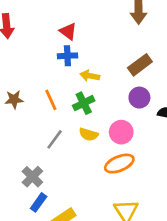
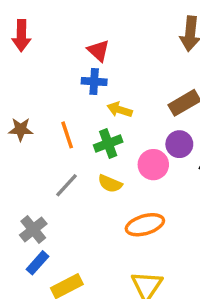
pink circle: (121, 132) -> (153, 165), moved

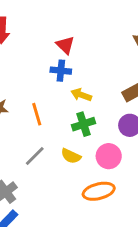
green cross: (108, 143) -> (83, 124), moved
pink circle: (153, 165) -> (109, 156), moved

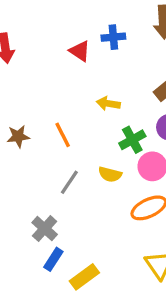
blue cross: (61, 71) -> (113, 37), moved
green cross: (83, 124) -> (132, 140), moved

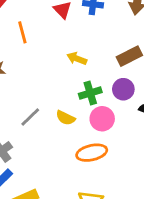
orange line: (63, 135) -> (22, 32), moved

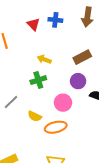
green cross: (90, 93) -> (38, 80), moved
yellow semicircle: (65, 118) -> (35, 116), moved

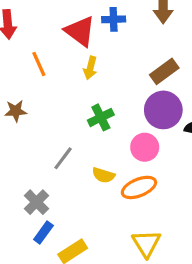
red triangle: (33, 24) -> (80, 31), size x1.5
yellow arrow: (44, 59) -> (90, 68), moved, turned -88
purple circle: (78, 81) -> (163, 110), size x1.5

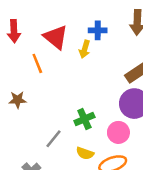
red triangle: (80, 31) -> (56, 37), moved
yellow arrow: (90, 68) -> (85, 49), moved
green cross: (101, 117) -> (84, 119), moved

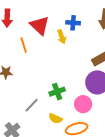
yellow arrow: (85, 49) -> (62, 37), turned -40

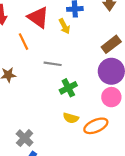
pink circle: (83, 104) -> (111, 97), moved
gray line: (32, 105) -> (53, 64), moved, turned 63

